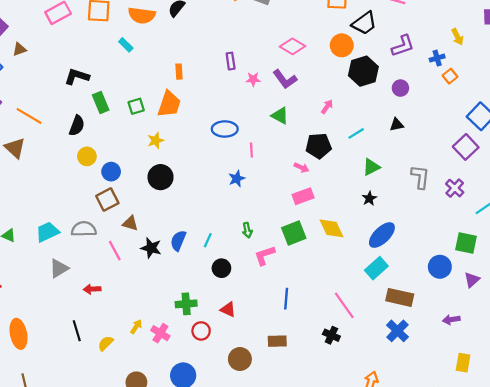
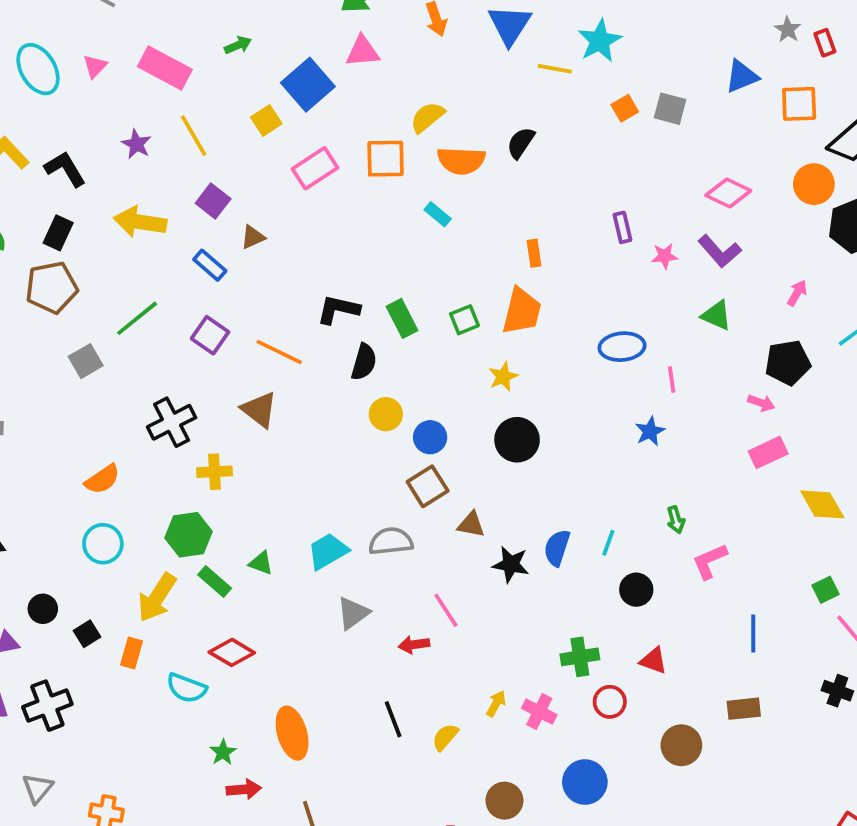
black L-shape: (77, 77) -> (338, 310), moved
green square: (294, 233) -> (826, 590), moved, size x0.6
pink line: (115, 251) -> (446, 610), moved

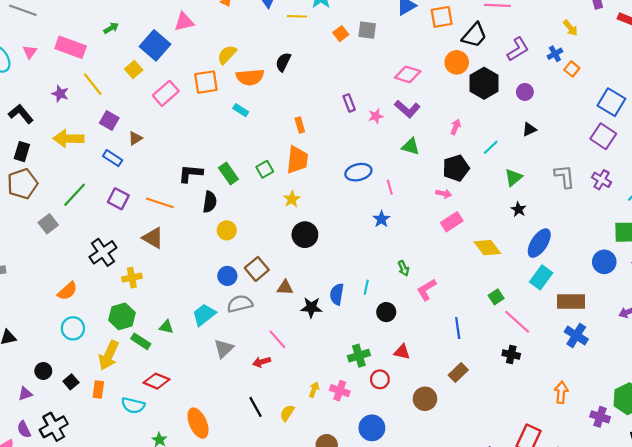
blue circle: (430, 437) -> (227, 276), moved
brown rectangle: (744, 709) -> (458, 372), turned -30

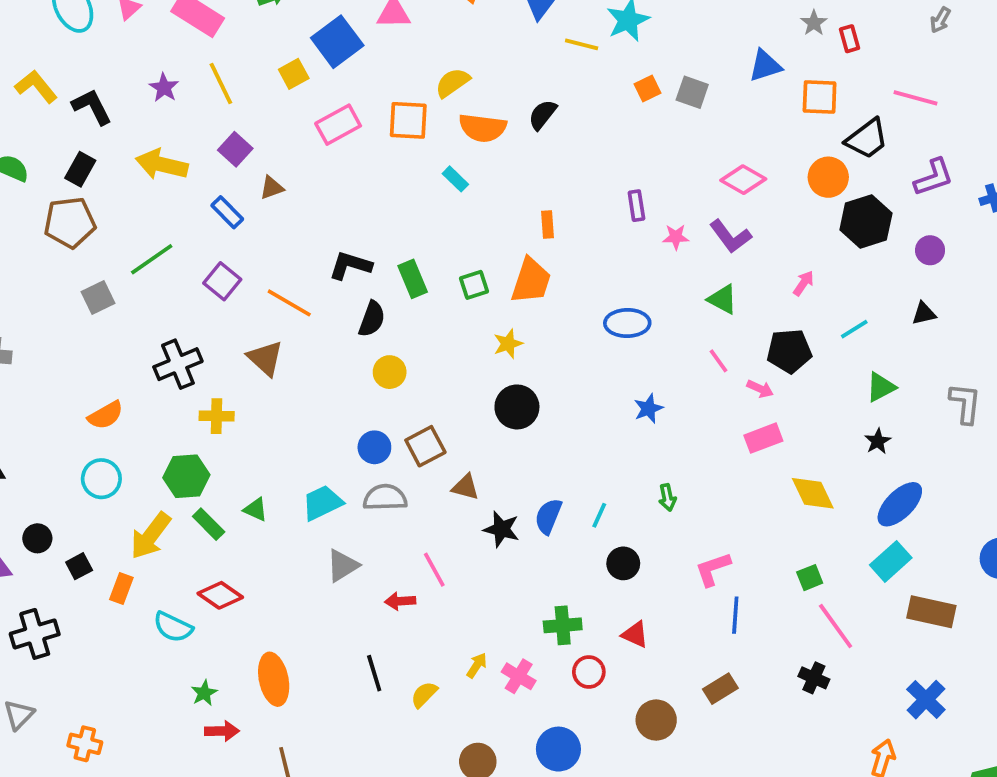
pink line: (390, 187) -> (718, 361), moved, turned -32
pink L-shape: (427, 290) -> (713, 569), moved
blue cross: (576, 335) -> (926, 700), moved

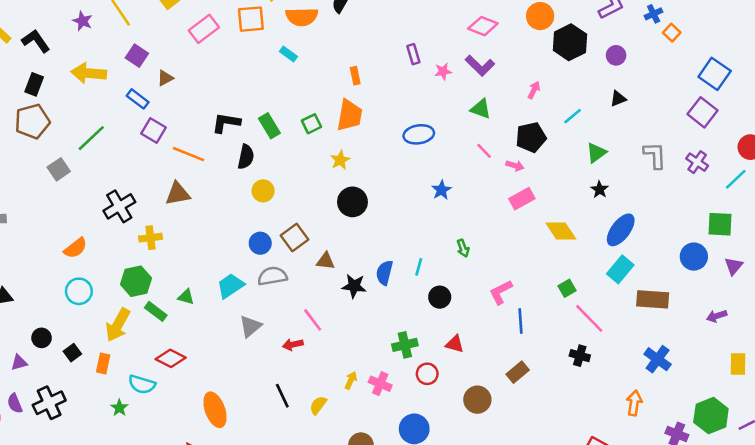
purple square: (222, 281) -> (154, 131), moved
brown triangle: (265, 358) -> (178, 194), turned -44
green star: (204, 693) -> (119, 408), moved

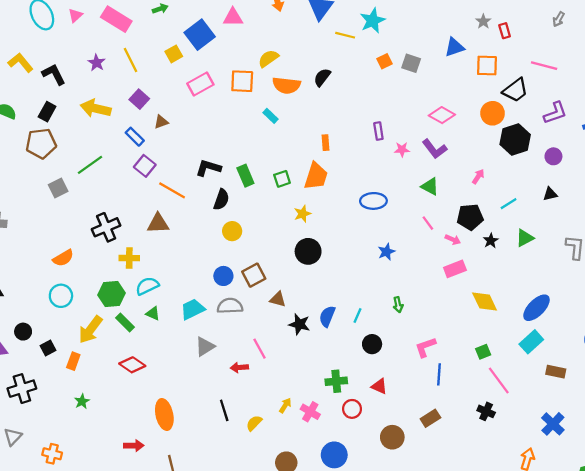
black star: (600, 190) -> (491, 241), moved
brown rectangle: (653, 299) -> (556, 372), size x0.7
cyan semicircle: (142, 384) -> (147, 286), moved, turned 130

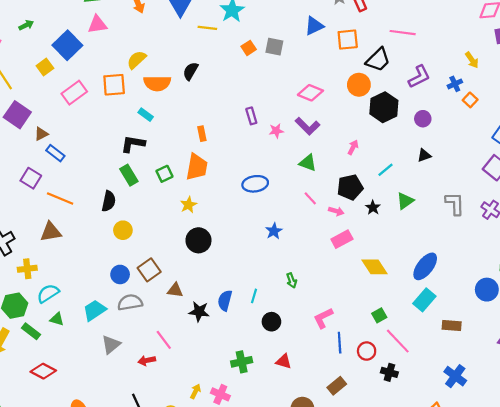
purple square: (139, 99) -> (17, 115), size x1.4
blue rectangle: (135, 137) -> (55, 153), moved
black L-shape: (208, 168) -> (133, 144), moved
red circle: (352, 409) -> (367, 351), moved

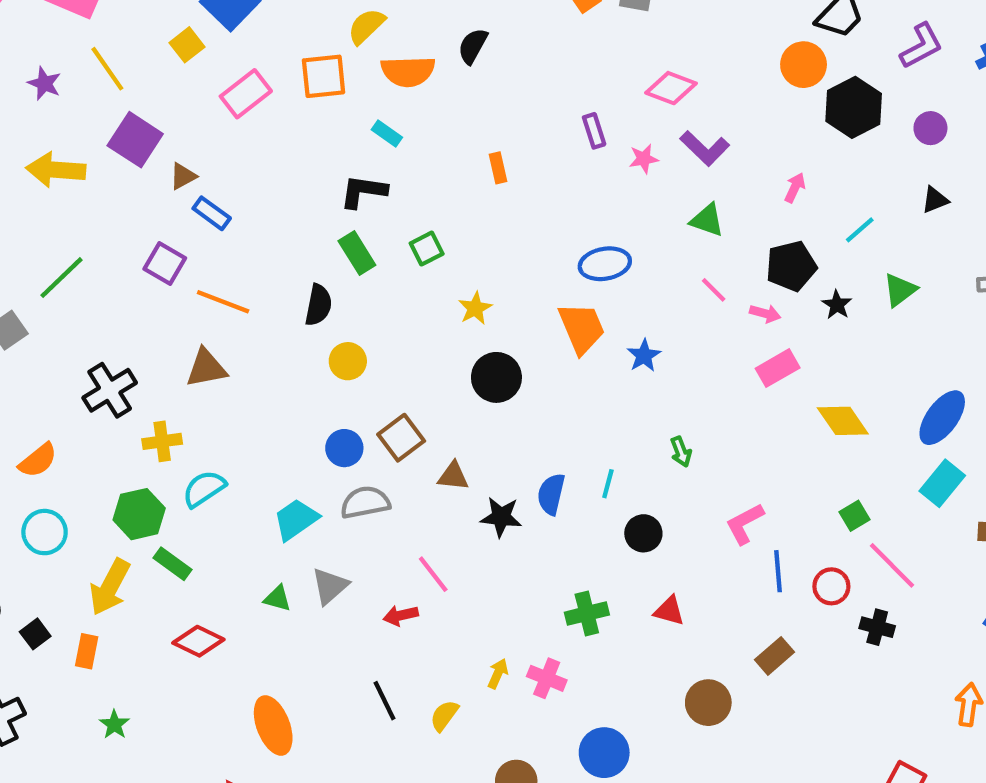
pink diamond: (310, 93) -> (671, 88), moved
orange trapezoid: (197, 167) -> (582, 328), moved, turned -32
green triangle: (57, 319) -> (277, 598), moved

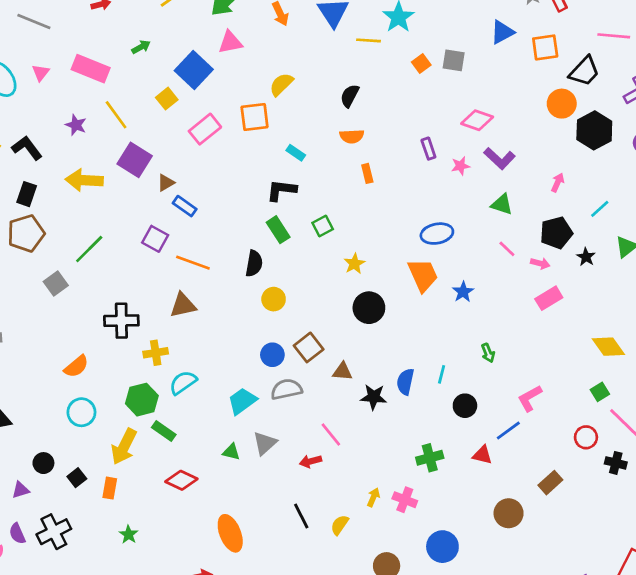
orange semicircle: (408, 71) -> (352, 136), moved, size x0.7
black cross: (110, 390) -> (121, 321), turned 32
yellow diamond: (843, 421) -> (608, 347), moved
blue line: (778, 571) -> (508, 431), moved, turned 60

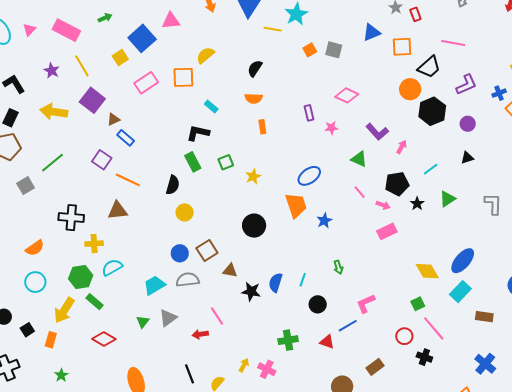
purple L-shape: (499, 158) -> (377, 132), moved
blue ellipse: (437, 234) -> (309, 176), turned -30
yellow star: (354, 264) -> (253, 176), moved
green triangle: (231, 452) -> (143, 322), turned 48

